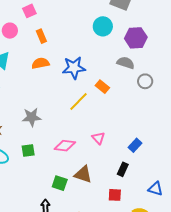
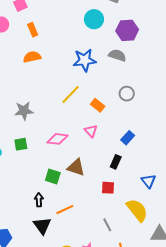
blue star: (74, 68) -> (85, 60), moved
gray circle: (145, 81) -> (127, 94), moved
orange rectangle: (102, 87) -> (98, 105), moved
blue triangle: (155, 189) -> (149, 181), turned 35

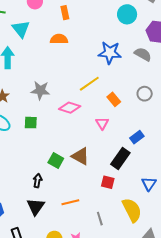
pink diamond: (57, 139) -> (70, 108), moved
black rectangle: (116, 162) -> (120, 158), size x1.5
orange line: (65, 210) -> (70, 202), moved

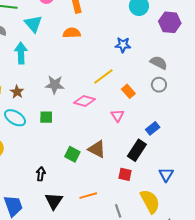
blue star: (110, 53) -> (123, 45), size x0.7
gray semicircle: (143, 54) -> (159, 63), moved
black arrow: (38, 181) -> (41, 174), moved

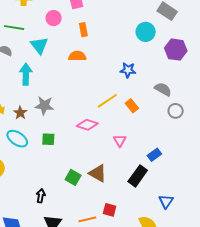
gray star: (55, 85) -> (44, 106), moved
gray circle: (159, 85) -> (176, 111), moved
orange rectangle: (128, 91) -> (132, 106), moved
red square: (125, 174) -> (110, 210), moved

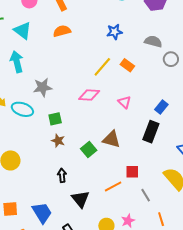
brown star: (20, 113) -> (58, 141), moved
cyan ellipse: (17, 139) -> (22, 109), moved
green square: (73, 177) -> (89, 150), turned 35

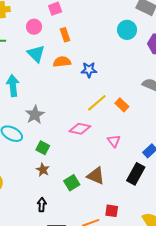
cyan triangle: (22, 31) -> (36, 54), moved
blue star: (115, 32) -> (89, 70), moved
gray star: (43, 87) -> (35, 115), turned -30
green square: (55, 119) -> (43, 148), turned 32

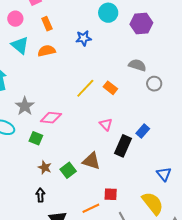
blue star: (89, 70) -> (84, 38), moved
pink diamond: (80, 129) -> (51, 118), moved
brown star: (43, 170) -> (45, 167), moved
black rectangle: (136, 174) -> (123, 146), moved

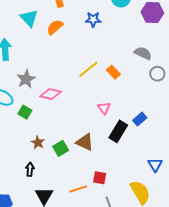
orange semicircle: (47, 51) -> (55, 27), turned -36
green square: (36, 138) -> (25, 112), moved

